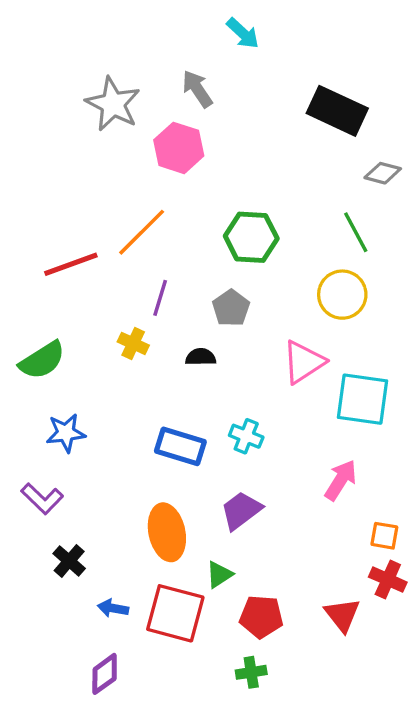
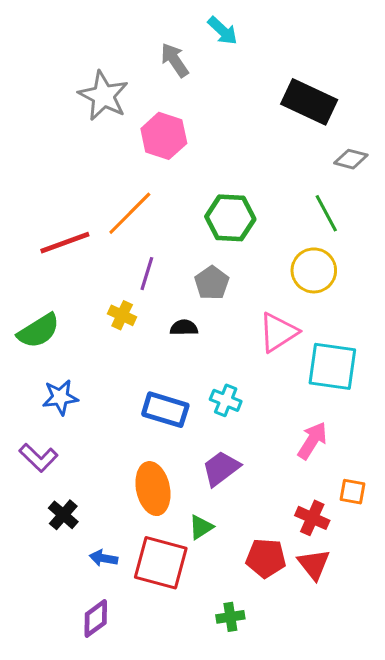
gray arrow: (197, 89) -> (175, 60), moved
red cross: (388, 580) -> (312, 518), moved
red pentagon: (261, 617) -> (266, 558), moved

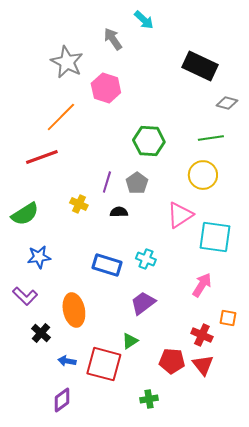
orange line: (130, 213) -> (61, 117), moved
green line: (326, 213) -> (211, 138), turned -70
purple line: (147, 274) -> (107, 182), moved
orange ellipse: (153, 489) -> (74, 310), moved

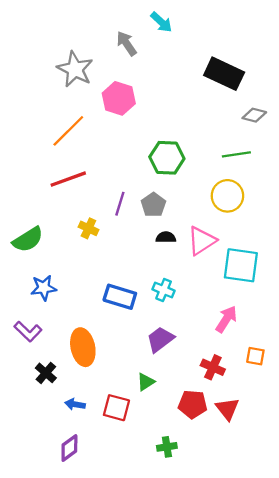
red line: (42, 157) -> (68, 179), moved
black semicircle: (119, 212) -> (166, 237), moved
red cross: (202, 335) -> (213, 367), moved
red square: (104, 364) -> (116, 408), size x0.7

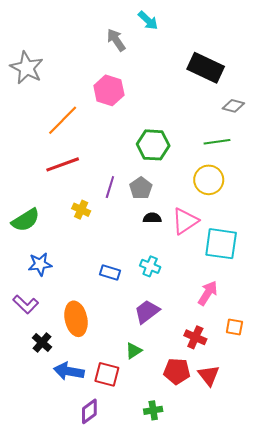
gray star: (75, 69) -> (27, 68), moved
blue rectangle: (120, 297) -> (110, 272), size x0.7
blue arrow: (75, 404) -> (69, 371), size x1.6
purple diamond: (69, 448) -> (89, 411), moved

